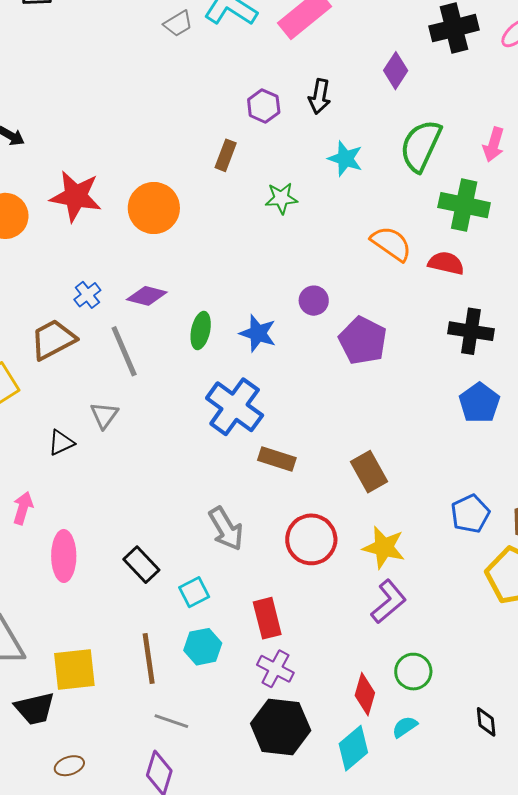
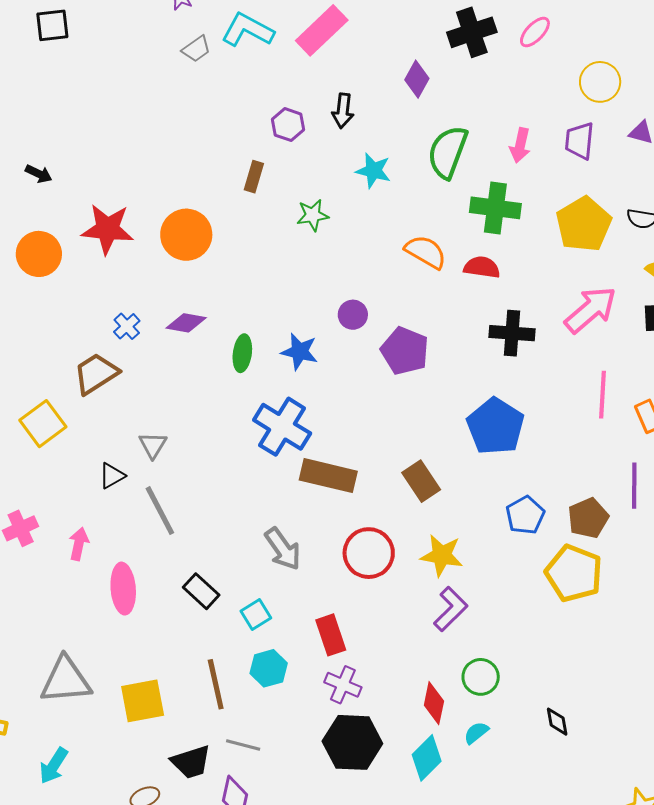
gray line: (124, 351) -> (160, 511), moved
blue pentagon: (479, 403) -> (495, 426), moved, size x1.4
brown rectangle: (277, 459) -> (328, 476), size x1.5
black trapezoid: (35, 708) -> (191, 762), moved

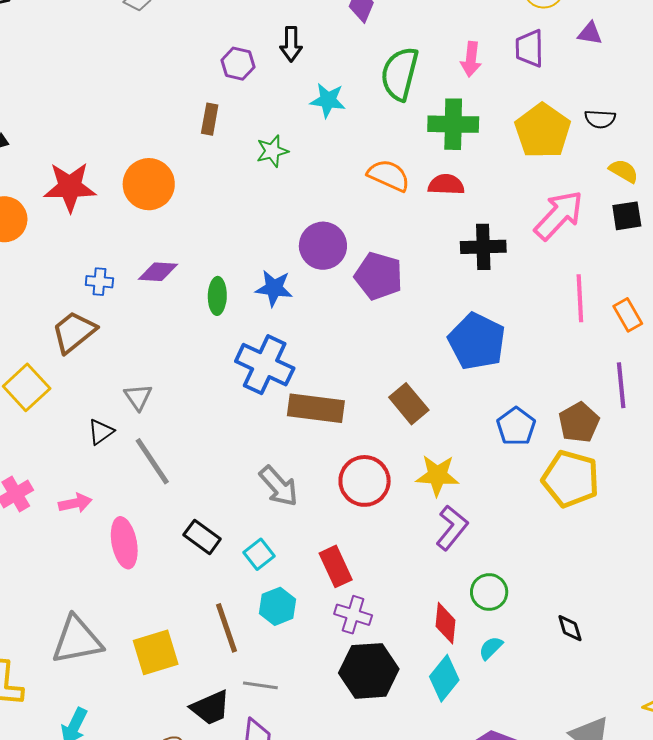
purple circle: (353, 315) -> (323, 246), size x1.6
blue cross: (127, 326) -> (99, 282), turned -36
pink arrow: (79, 544) -> (75, 503), turned 72

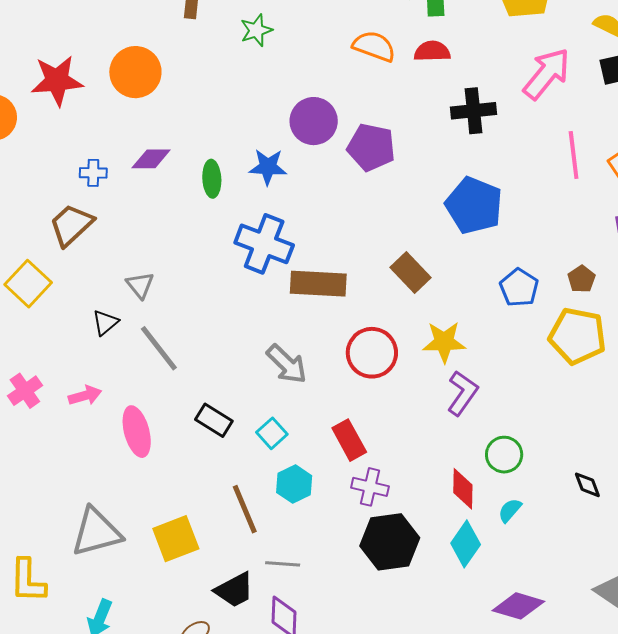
brown pentagon: (579, 422) -> (582, 279), size x0.7

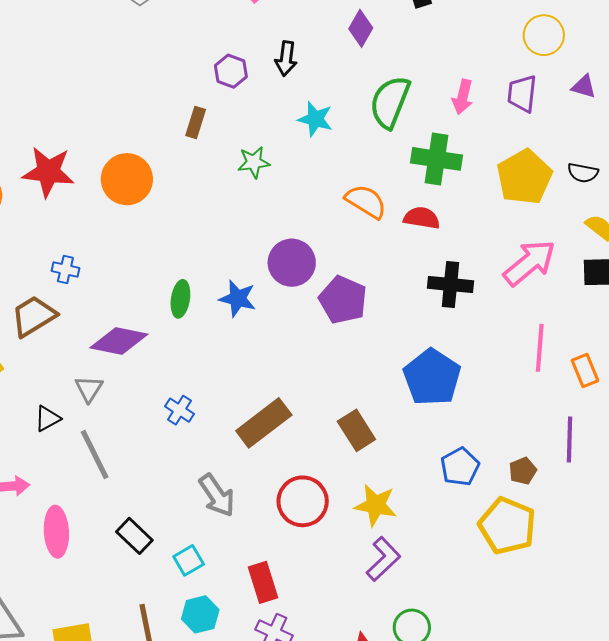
purple diamond: (151, 159) -> (119, 341), moved, size x1.4
blue cross: (264, 244) -> (180, 410), moved, size x0.5
brown rectangle: (318, 284) -> (264, 423), turned -52

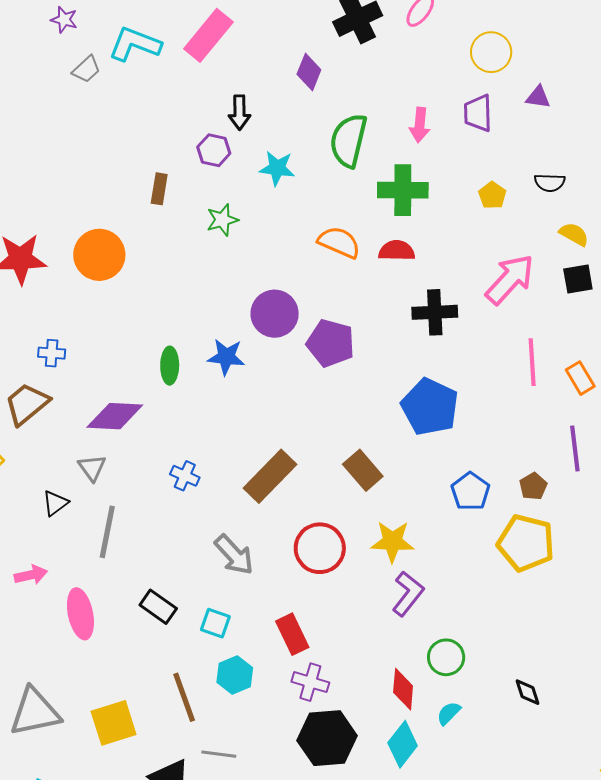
purple hexagon: (231, 71) -> (214, 150), moved
yellow pentagon: (524, 177) -> (492, 195), size x0.5
gray line: (95, 454) -> (107, 532), turned 46
cyan square: (189, 560) -> (215, 623), turned -32

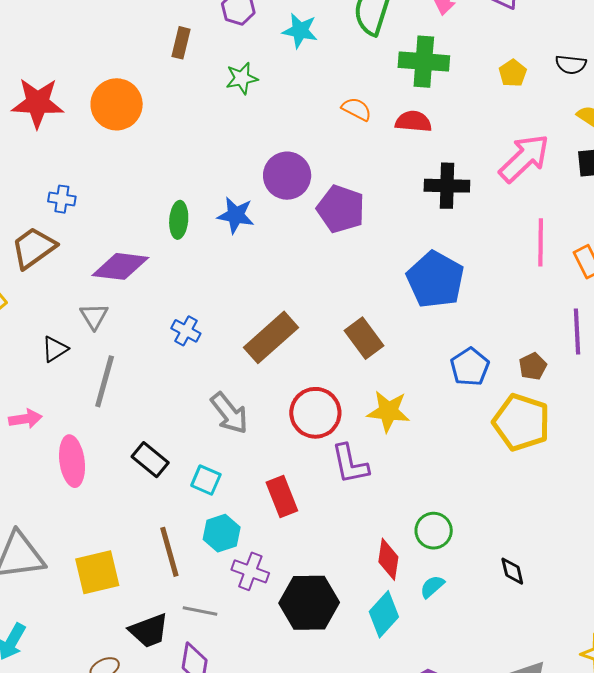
orange semicircle: (339, 242) -> (357, 109), size x0.7
purple L-shape: (408, 594) -> (350, 464), moved, turned 126
purple cross: (310, 682) -> (250, 571), moved

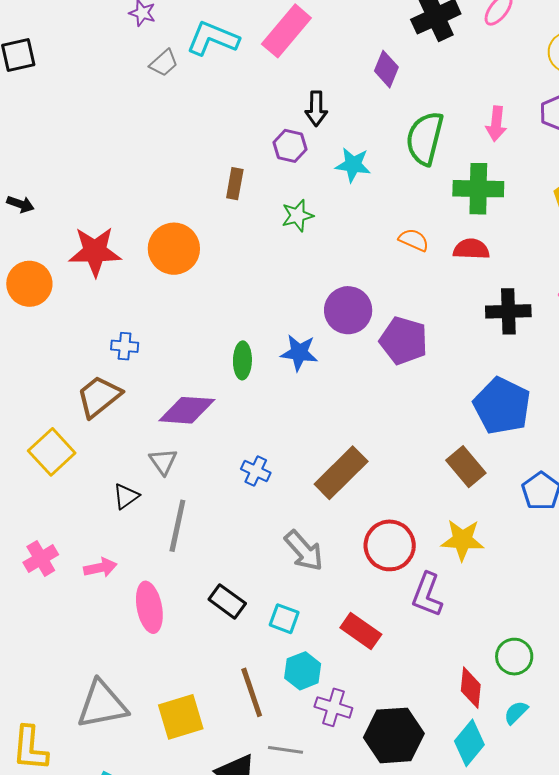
brown rectangle: (364, 338) -> (466, 467), moved
purple L-shape: (350, 464) -> (427, 595), turned 36
red rectangle: (282, 497) -> (361, 631), turned -30

